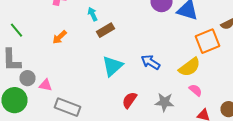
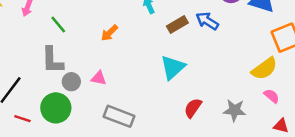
brown rectangle: (106, 30) -> (177, 25), moved
blue arrow: (150, 62) -> (207, 21), moved
pink triangle: (46, 85) -> (99, 78), moved

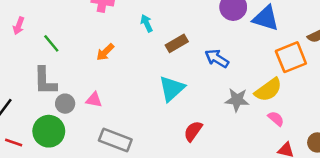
blue arrow: (207, 21) -> (217, 58), moved
gray star: (235, 110) -> (237, 100), moved

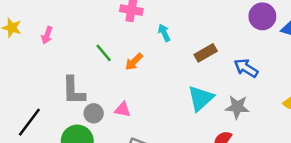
cyan arrow: (147, 23) -> (164, 33), moved
green line: (51, 43) -> (104, 53), moved
gray star: (237, 100) -> (237, 107), moved

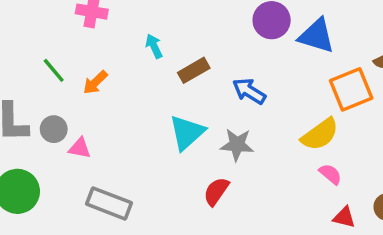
cyan arrow: (164, 33) -> (154, 46), moved
gray circle: (94, 113) -> (54, 129), moved

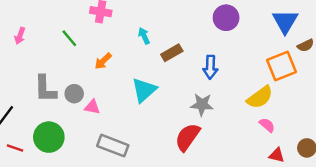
blue triangle: (317, 36) -> (285, 21), moved, turned 44
green line: (54, 70) -> (69, 38), moved
blue arrow: (249, 91) -> (210, 67), turned -120
cyan triangle: (187, 133) -> (144, 90), moved
red semicircle: (216, 191) -> (187, 137), size x1.4

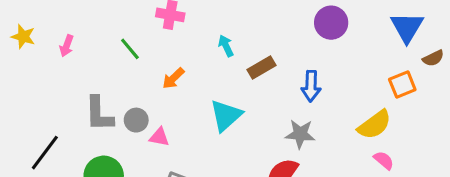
orange square: (282, 66) -> (402, 84), size x0.7

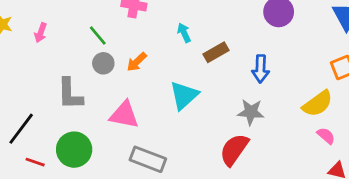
gray circle: (136, 120) -> (103, 63), moved
pink triangle: (159, 137) -> (124, 115), size x1.6

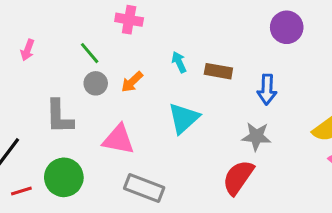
cyan arrow: (184, 33) -> (179, 62), moved
brown rectangle: (216, 52) -> (218, 71), turned 40
red line: (35, 162) -> (21, 191), turned -36

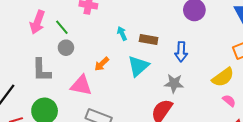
pink arrow: (27, 50) -> (37, 22), moved, size x1.6
orange arrow: (132, 82) -> (102, 64), moved
cyan triangle: (184, 118) -> (138, 66), moved

